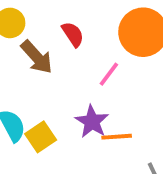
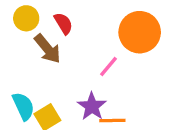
red semicircle: (73, 34) -> (63, 23), moved

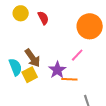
brown arrow: (47, 49) -> (33, 58), moved
pink line: (109, 66) -> (77, 55), moved

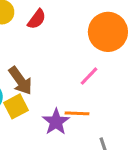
red semicircle: (43, 18) -> (37, 19), turned 64
purple star: (57, 70) -> (56, 122), moved

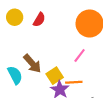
yellow square: (16, 106) -> (55, 76), moved

